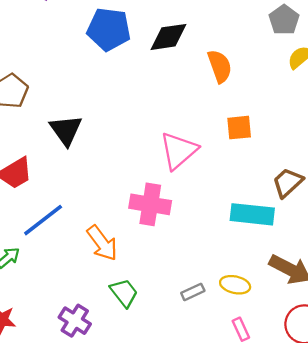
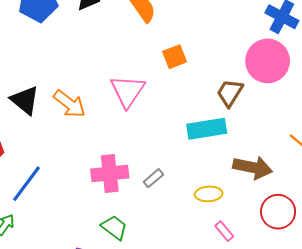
pink cross: (150, 204) -> (110, 173), moved
orange arrow: (102, 243) -> (69, 104), moved
gray rectangle: (193, 292) -> (153, 178), moved

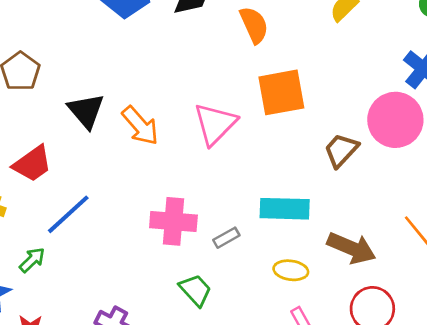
orange square: (175, 57) -> (281, 92), size x1.6
cyan rectangle: (207, 129) -> (285, 209), moved
green trapezoid: (114, 227) -> (195, 290), moved

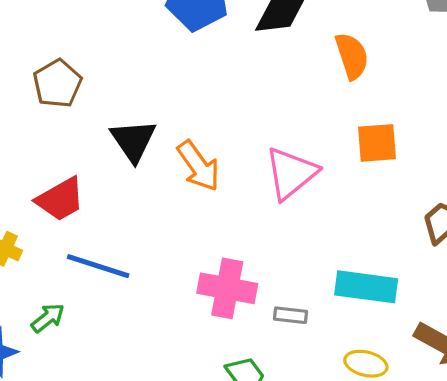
orange square: (281, 92) -> (377, 143), size x0.7
blue line: (68, 214) -> (98, 266), turned 54
gray rectangle: (226, 238) -> (291, 315), turned 30

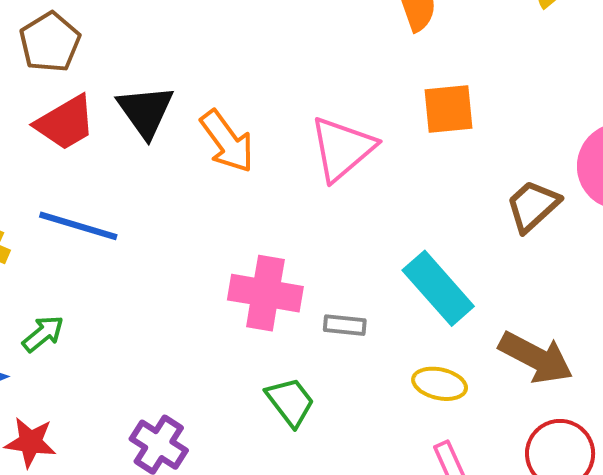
red trapezoid: (60, 199) -> (65, 123), moved
blue line: (98, 266) -> (78, 226), moved
cyan rectangle: (366, 287) -> (438, 288), turned 42

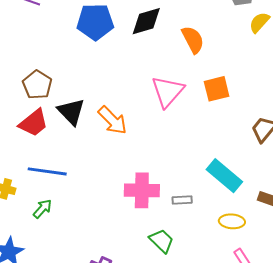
brown pentagon: (50, 42) -> (37, 85), moved
pink triangle: (342, 149) -> (168, 91), moved
green arrow: (43, 334) -> (42, 209), moved

